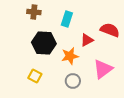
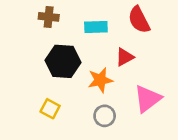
cyan rectangle: (67, 19) -> (96, 27), turned 70
red semicircle: (110, 30) -> (139, 20), moved, turned -138

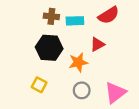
brown cross: (49, 17) -> (51, 16), moved
red semicircle: (139, 20) -> (109, 15), turned -95
pink triangle: (148, 99) -> (115, 93), moved

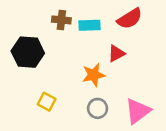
black hexagon: (49, 48) -> (28, 52), moved

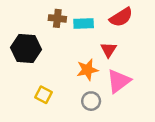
red triangle: (116, 53) -> (109, 50), turned -30
pink triangle: (138, 111) -> (119, 81), moved

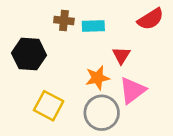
red semicircle: (121, 17) -> (151, 19), moved
yellow square: (44, 95) -> (49, 106), size x1.5
gray circle: (91, 101) -> (102, 113), size x1.6

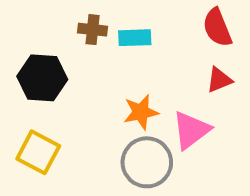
red semicircle: (151, 19) -> (217, 28), turned 100
red triangle: (121, 55) -> (219, 80), moved, turned 36
yellow square: (49, 106) -> (38, 152), moved

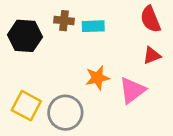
black hexagon: (42, 78) -> (25, 36), moved
gray circle: (147, 162) -> (65, 113), moved

